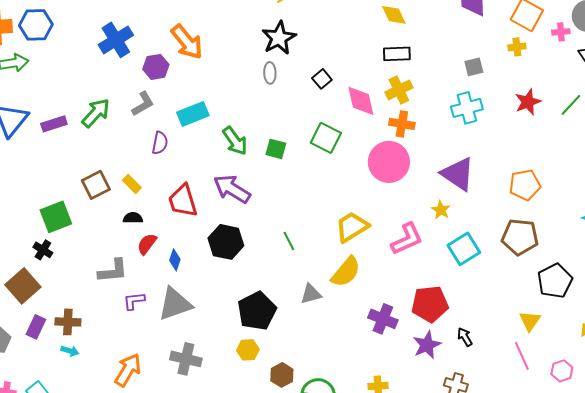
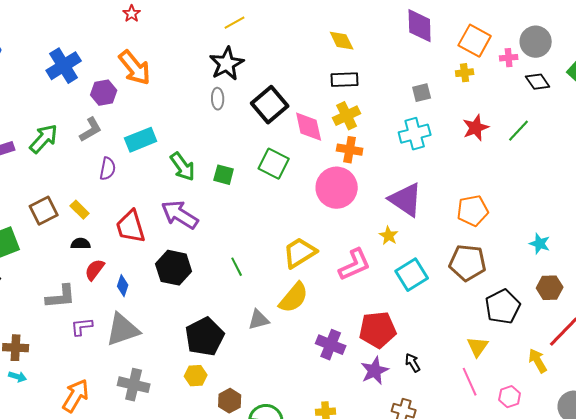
black square: (322, 79) -> (270, 105), size x1.8

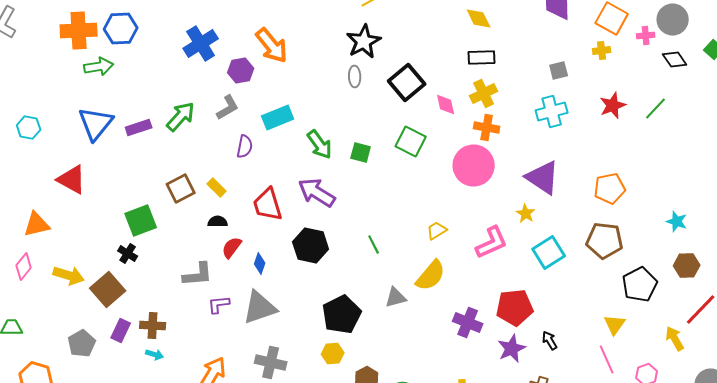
pink diamond: (309, 127) -> (446, 104), size x0.7
yellow trapezoid: (300, 253) -> (437, 230), size x0.6

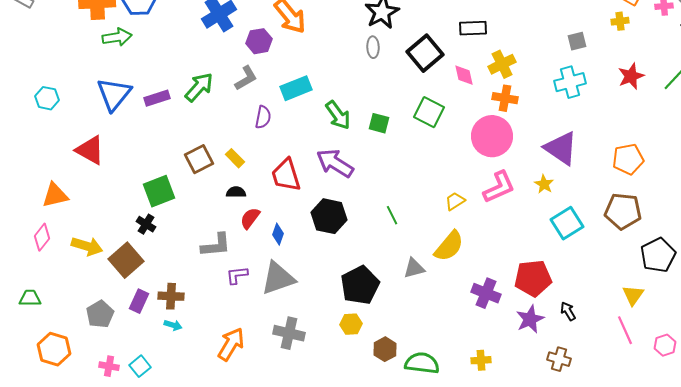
black rectangle: (482, 58) -> (473, 28), moved
pink L-shape: (492, 242) -> (499, 187), moved

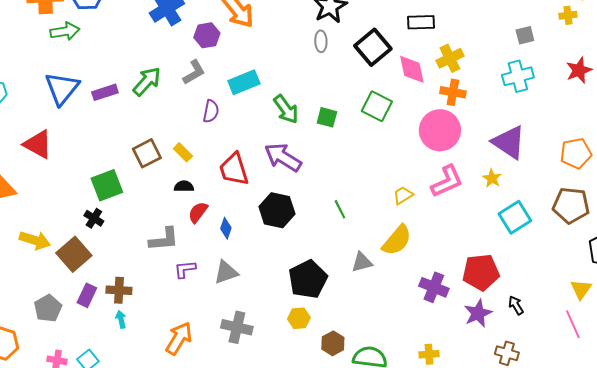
pink diamond: (464, 75) -> (412, 69), size x1.4
gray triangle: (278, 278) -> (226, 272), size x0.7
cyan arrow: (173, 325) -> (121, 319), turned -120

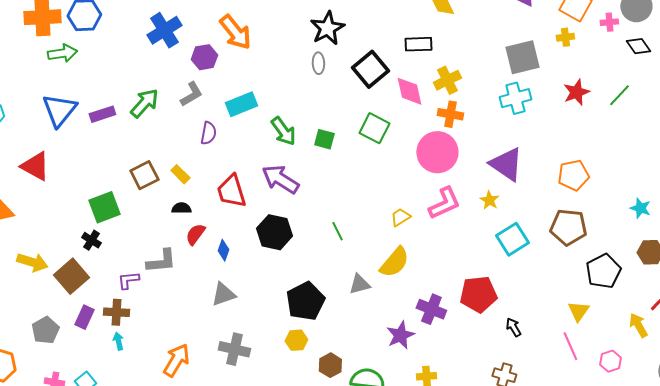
gray square: (525, 35) -> (522, 57), size x1.8
purple L-shape: (185, 269) -> (128, 280), moved
purple star: (478, 313) -> (400, 335), moved

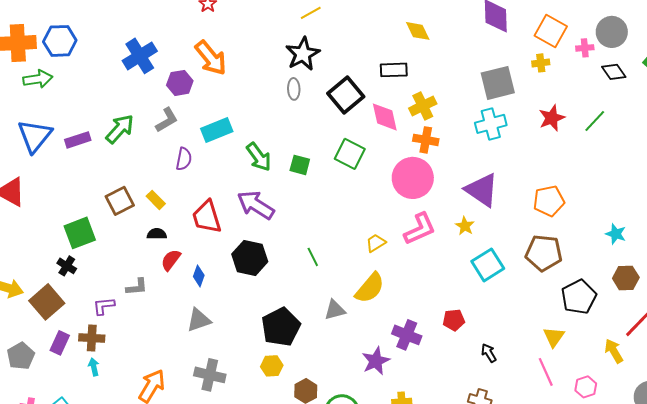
gray L-shape: (161, 261) -> (137, 287), size x0.7
red pentagon: (478, 294) -> (454, 320), size x0.6

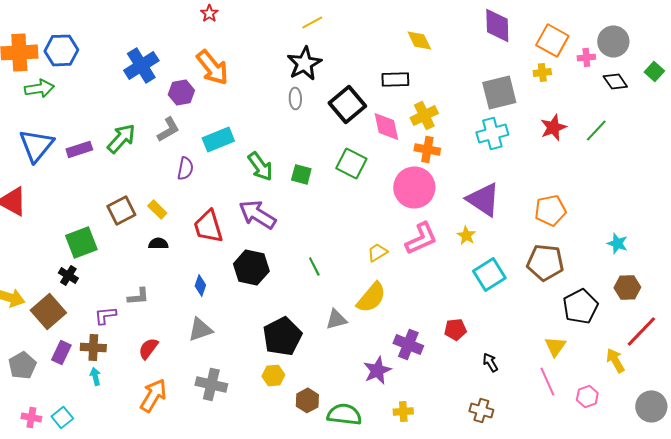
red semicircle: (171, 260) -> (148, 348), moved

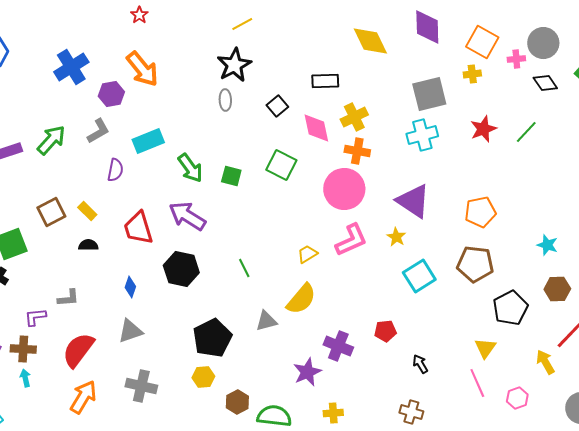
yellow diamond: (419, 40) -> (370, 41), moved, size x1.4
black square: (347, 104) -> (277, 106), size x0.6
red semicircle: (148, 348) -> (78, 350), size x1.6

